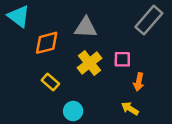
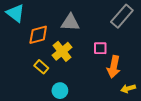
yellow cross: (90, 63) -> (62, 51), moved
orange arrow: (139, 82) -> (114, 67), size x1.5
yellow arrow: (130, 108) -> (128, 89), moved, turned -48

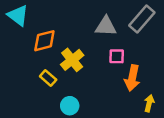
gray triangle: (70, 22) -> (106, 26), moved
yellow arrow: (128, 89) -> (149, 103), turned 120

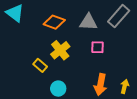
orange diamond: (44, 41) -> (54, 22), moved, turned 35
orange arrow: (132, 78) -> (100, 85), moved

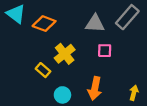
orange diamond: (54, 22) -> (44, 24), moved
orange arrow: (100, 85) -> (95, 88), moved

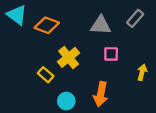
gray rectangle: (127, 17) -> (135, 18), size x0.7
yellow arrow: (134, 93) -> (142, 72), moved

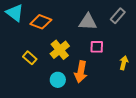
yellow rectangle: (46, 75) -> (30, 58), moved
orange arrow: (101, 94) -> (81, 72), moved
cyan circle: (66, 101) -> (58, 80), moved

